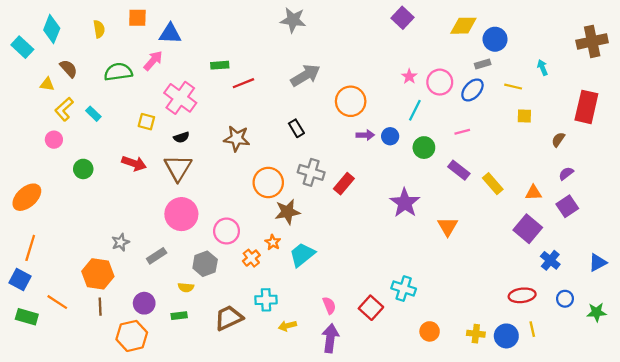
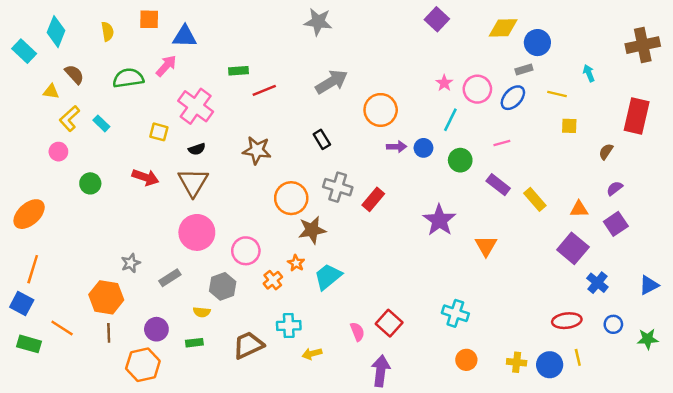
cyan cross: (404, 289) -> (455, 313), moved
red square: (371, 308) -> (389, 323), moved
purple arrow: (330, 338) -> (381, 371), moved

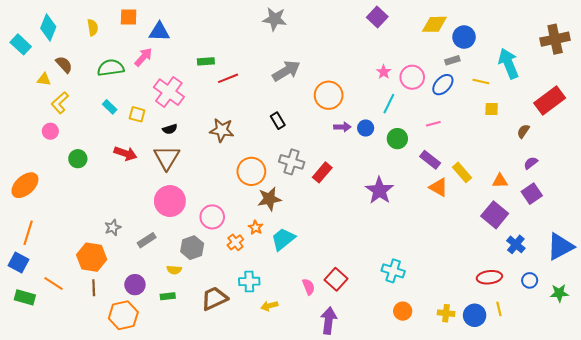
cyan arrow: (589, 73) -> (508, 63), size x2.0
red rectangle: (637, 116) -> (550, 101), turned 40
cyan rectangle: (101, 123) -> (110, 107), moved
orange triangle: (486, 246) -> (439, 187), moved, turned -30
blue triangle: (649, 285) -> (560, 247), size x1.6

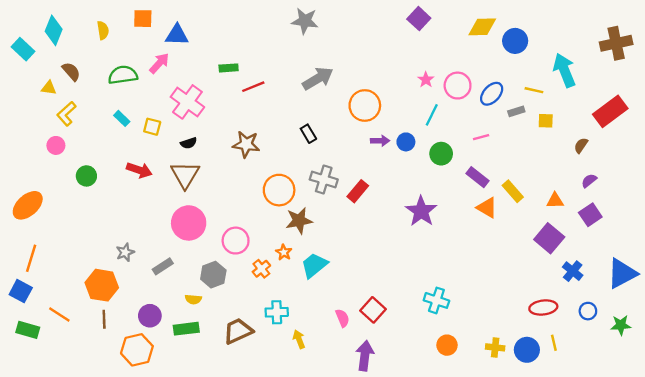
gray rectangle: (452, 60) -> (516, 111), moved
green rectangle: (168, 296) -> (186, 329), size x1.5
yellow arrow: (269, 306) -> (299, 339), turned 84

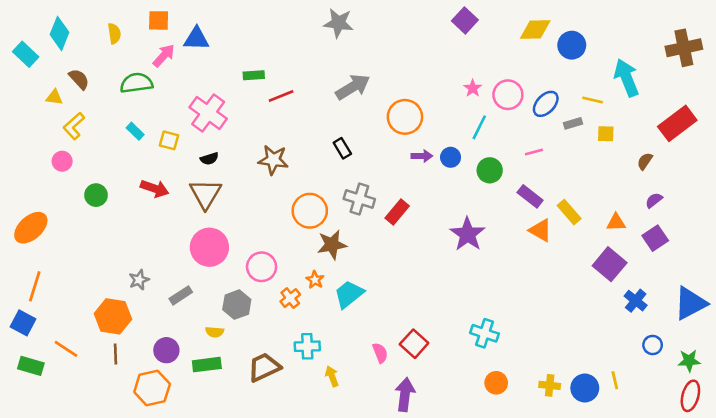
pink arrow: (159, 63) -> (164, 56), moved
red ellipse: (543, 308) -> (690, 396), moved, turned -68

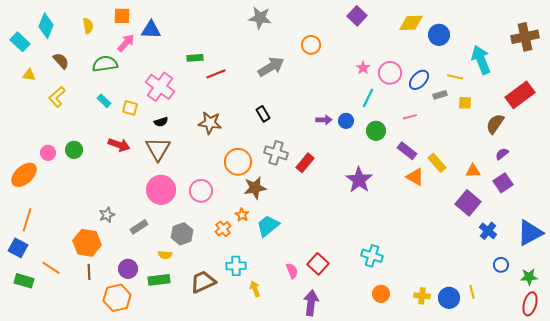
yellow triangle: (54, 97) -> (29, 75), moved
orange circle: (405, 117) -> (311, 45), moved, size x0.7
pink circle: (62, 161) -> (48, 153), moved
brown semicircle: (645, 161) -> (495, 124), size x1.5
pink circle: (262, 267) -> (201, 191), moved

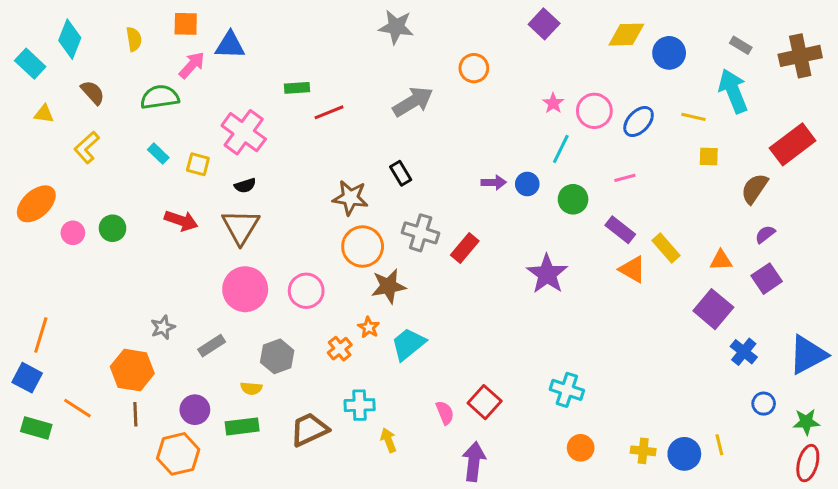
gray rectangle: (440, 95) -> (741, 45), moved, turned 48
brown star: (210, 123) -> (350, 198), moved
orange ellipse: (24, 175) -> (36, 204), moved

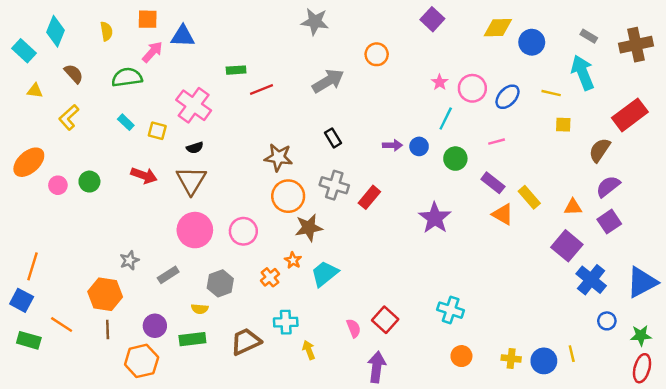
black rectangle: (401, 173) -> (333, 138), moved
purple semicircle: (765, 234) -> (608, 186), size x1.5
blue cross: (744, 352) -> (591, 280), size x1.4

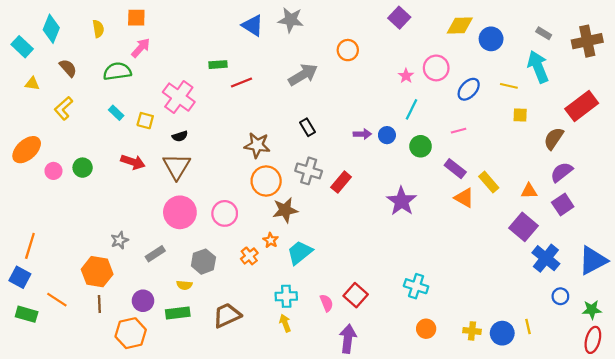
blue triangle: (183, 36) -> (253, 25), moved, turned 30
pink circle: (472, 88) -> (436, 68), moved
cyan cross: (286, 322) -> (286, 296), moved

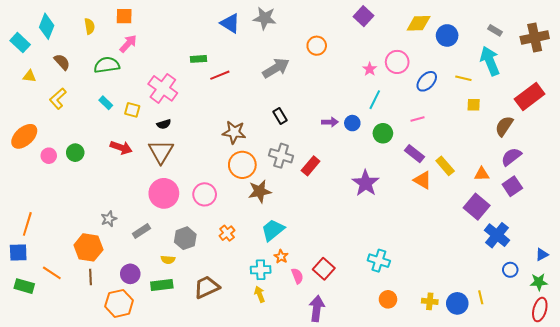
orange star: (271, 240) -> (281, 257), moved
blue triangle: (593, 260) -> (542, 255), moved, size x0.5
blue square: (20, 277) -> (18, 252), turned -30

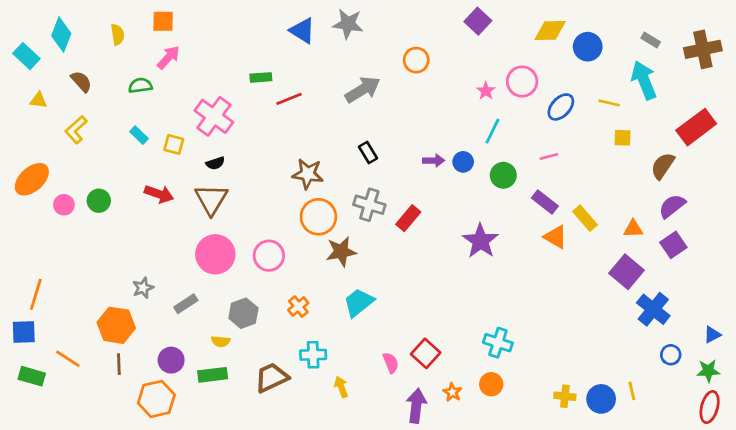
green semicircle: (107, 65) -> (140, 86), size x0.7
orange star: (281, 257) -> (452, 392), moved
cyan cross: (261, 270) -> (313, 355), moved
orange circle: (388, 299) -> (491, 384), moved

